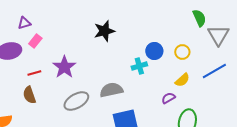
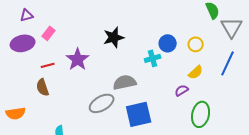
purple triangle: (24, 23) -> (27, 15), moved
black star: (104, 31) -> (114, 37), moved
blue line: (214, 71) -> (228, 63), turned -35
gray ellipse: (76, 101) -> (102, 103), moved

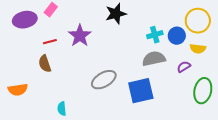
blue circle: (168, 43) -> (177, 36), moved
yellow circle: (196, 44) -> (198, 21), size x1.6
yellow semicircle: (196, 72) -> (198, 49), turned 49
gray semicircle: (125, 82) -> (154, 59), moved

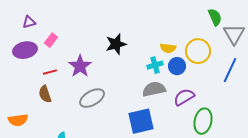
yellow semicircle: (198, 49) -> (168, 48), moved
purple semicircle: (184, 67) -> (184, 97), size x1.5
gray ellipse: (104, 80) -> (92, 98), moved

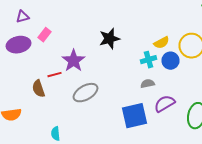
yellow semicircle: (168, 48) -> (162, 43), turned -35
red line: (50, 72) -> (54, 75), moved
gray semicircle: (154, 89) -> (148, 84), size x0.6
purple semicircle: (184, 97) -> (164, 104), moved

